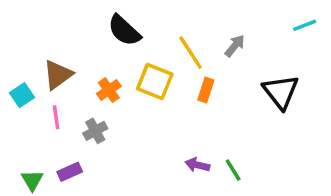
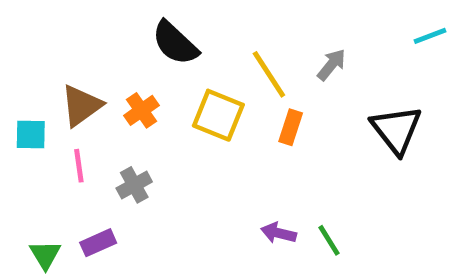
orange cross: (109, 90) -> (141, 110), moved
cyan square: (22, 95) -> (31, 134), turned 35

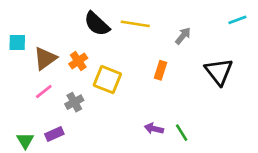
yellow line: (269, 74) -> (135, 24), moved, turned -48
yellow square: (218, 115) -> (107, 80), moved
cyan square: (31, 134) -> (17, 42), moved
pink line: (79, 166) -> (44, 91), turned 60

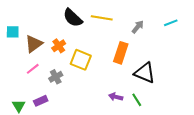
cyan line: (237, 20) -> (171, 23), moved
orange rectangle: (160, 70) -> (121, 53), size x1.5
black triangle: (219, 72) -> (145, 73), moved, turned -30

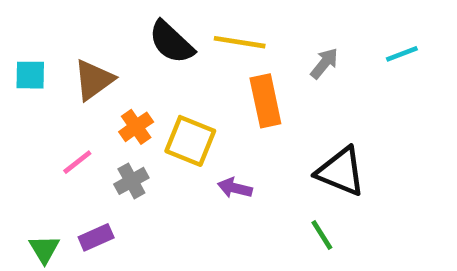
brown triangle: (34, 44) -> (94, 80), moved
orange cross: (59, 46) -> (136, 127), moved
orange rectangle: (121, 53) -> (265, 101), moved, turned -30
purple arrow: (116, 97) -> (235, 188), moved

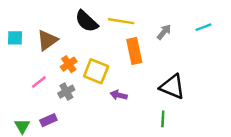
green line: (322, 235) -> (163, 119), turned 35

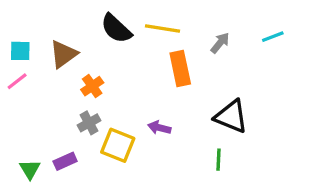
yellow square: (96, 71) -> (118, 145), moved
pink line: (39, 82) -> (17, 81), moved

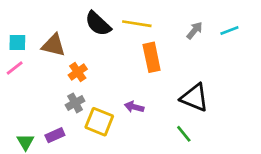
gray arrow: (220, 43) -> (195, 30), moved
brown triangle: (63, 54) -> (54, 45), turned 50
green line: (219, 160) -> (184, 134), turned -42

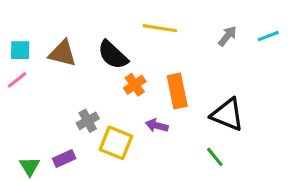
black semicircle: (98, 24) -> (113, 55), moved
orange rectangle: (152, 57) -> (177, 91), moved
orange cross: (78, 72) -> (135, 85), moved

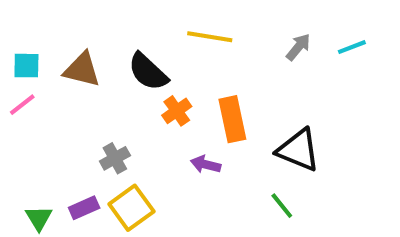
yellow square: (116, 143) -> (131, 208), moved, turned 32

